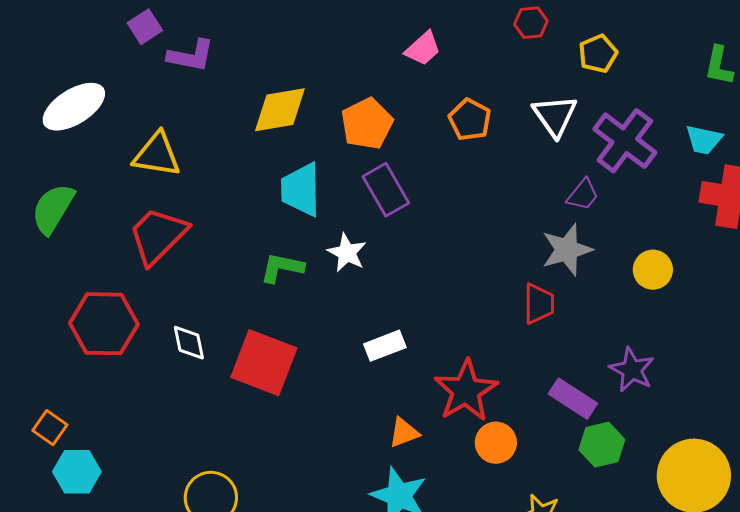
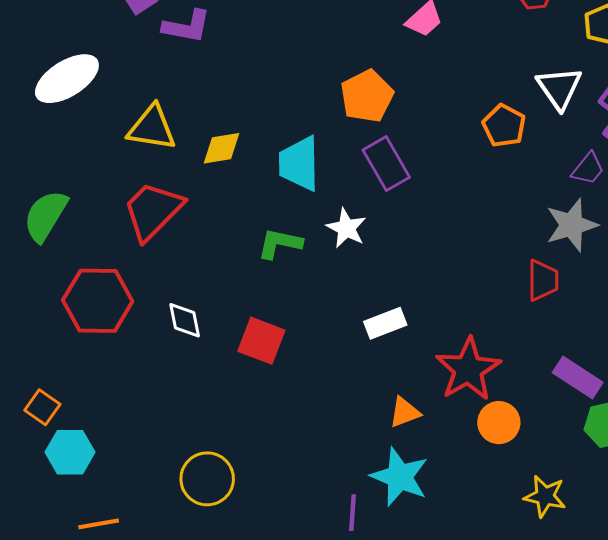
yellow diamond: (280, 110) -> (221, 148), moved, size x0.7
orange pentagon: (470, 120) -> (504, 126), moved
green semicircle: (53, 209) -> (45, 216), moved
red square: (264, 363) -> (261, 341), size x0.7

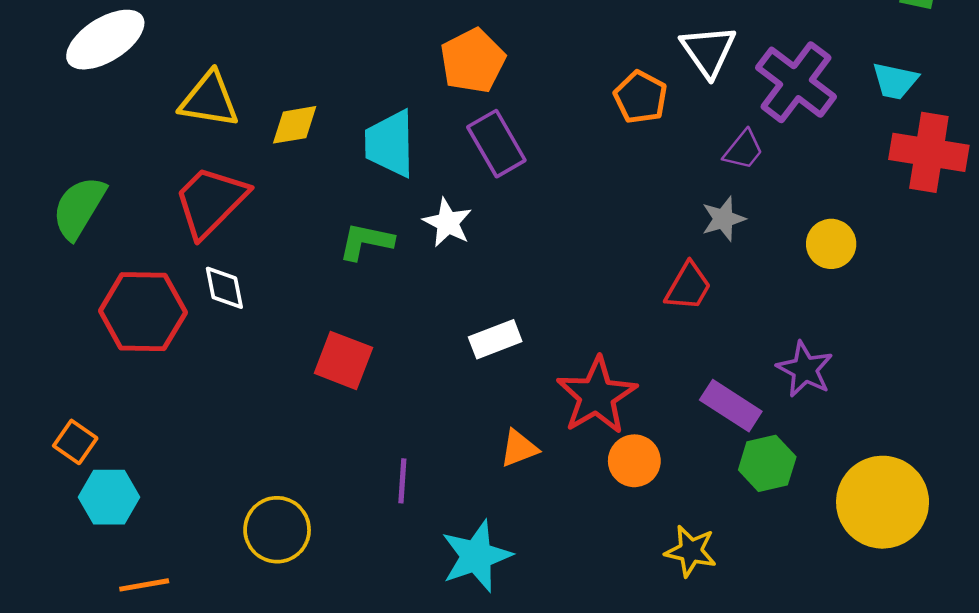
gray star: (572, 225) -> (723, 219), size x0.7
red trapezoid: (543, 280) -> (688, 287), turned 30
white diamond: (185, 320) -> (224, 288), moved
cyan star: (400, 477) -> (476, 556), moved, turned 30
purple line: (352, 513) -> (402, 481), moved

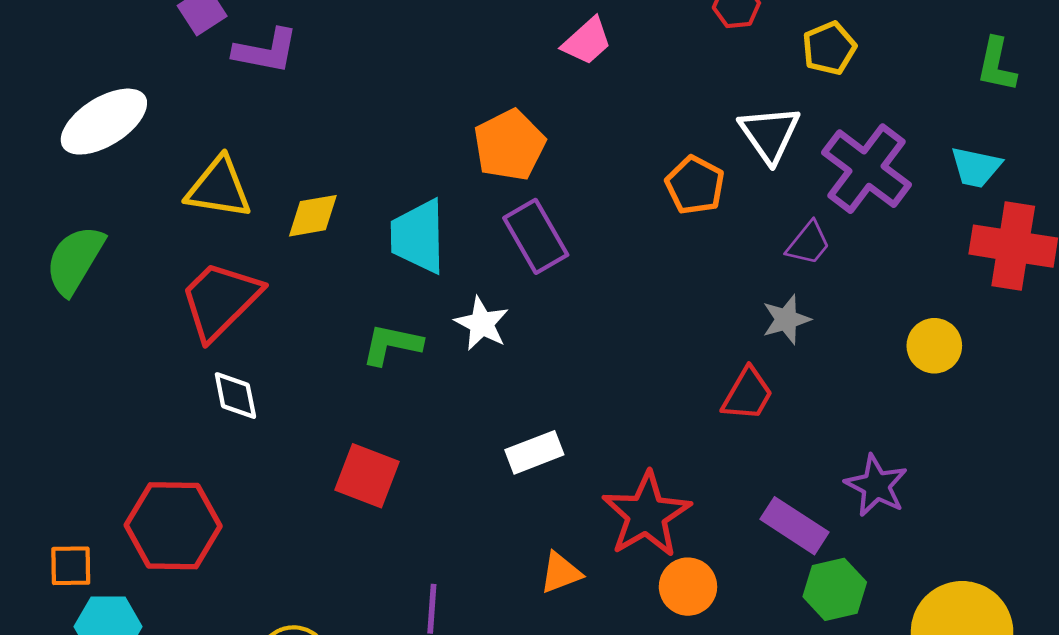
green semicircle: (79, 208) -> (75, 260), moved
yellow circle: (831, 244) -> (934, 346), moved
red hexagon: (143, 312) -> (173, 526), moved
orange square: (75, 442) -> (71, 566), turned -36

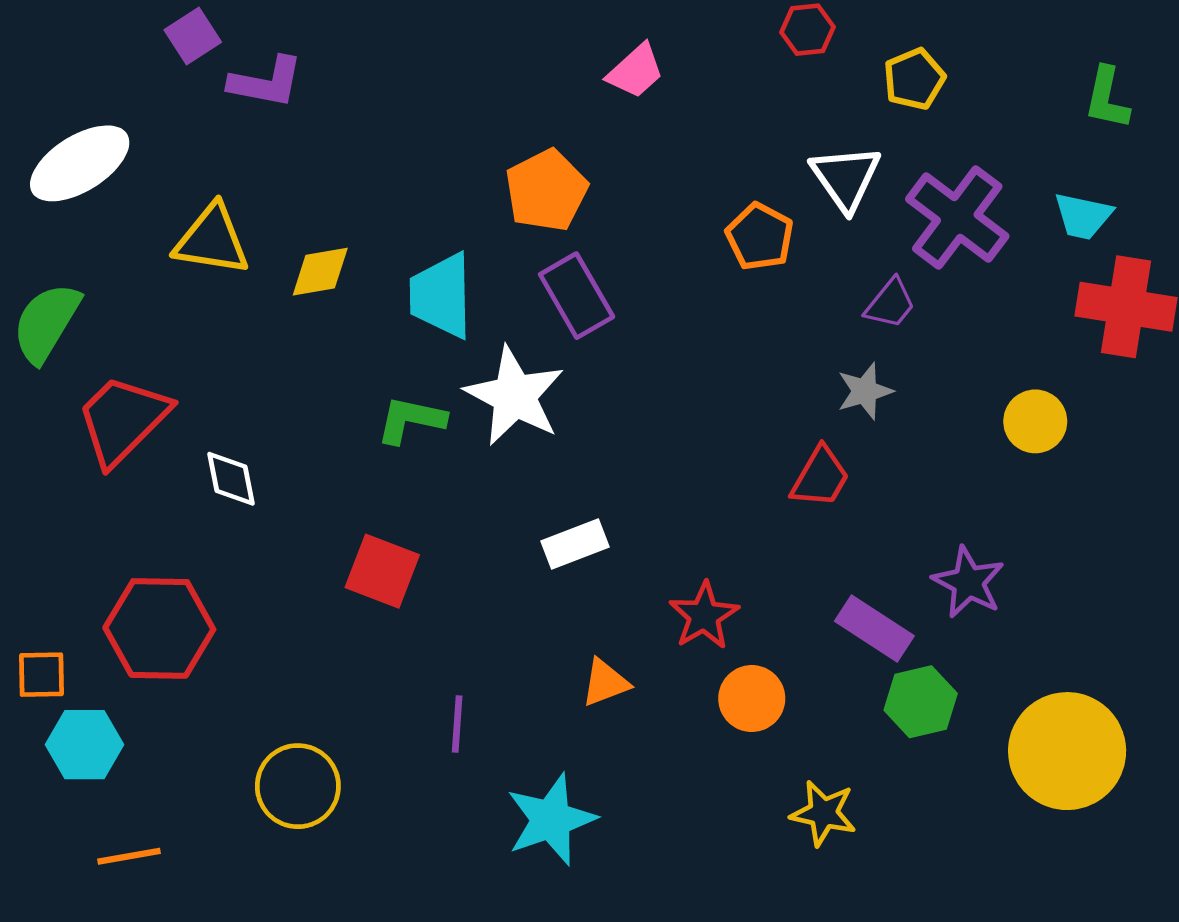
red trapezoid: (220, 300) -> (123, 420), moved
white star: (482, 324) -> (514, 396), size x1.6
red star: (646, 515) -> (704, 616), size x0.7

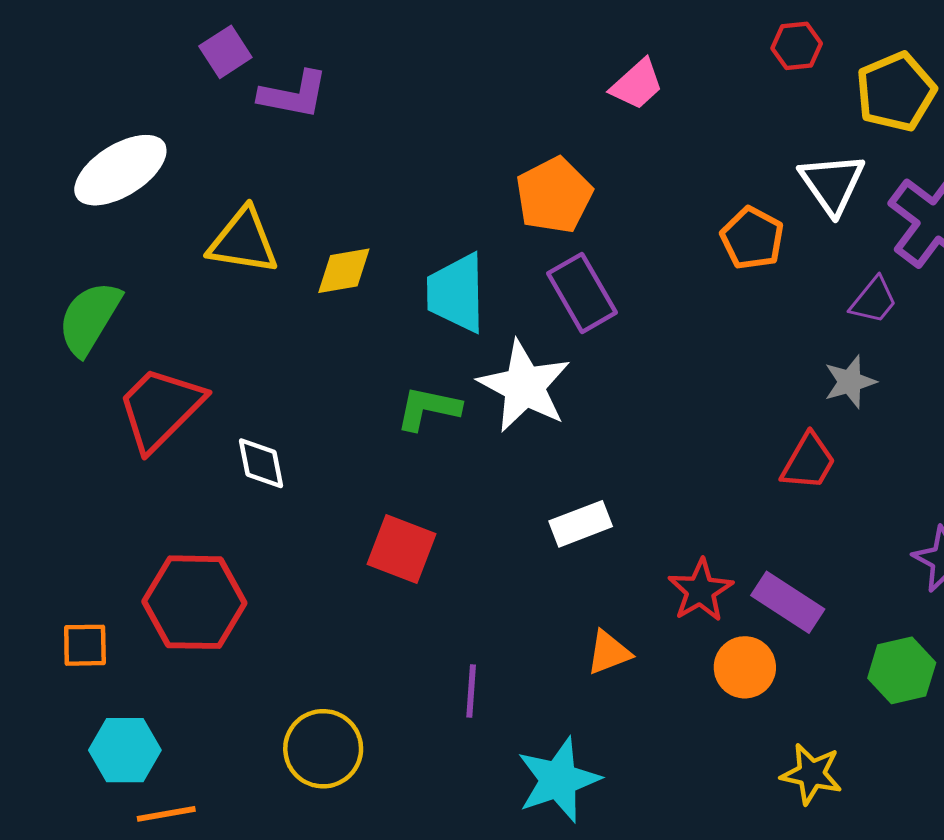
yellow pentagon: (914, 79) -> (896, 92), size x1.4
purple rectangle: (874, 628) -> (788, 602), moved
cyan hexagon: (84, 745) -> (125, 750), moved

